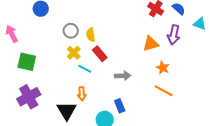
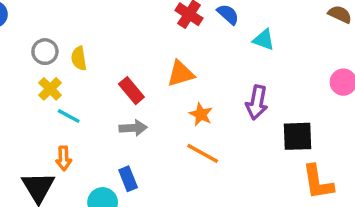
purple arrow: (174, 35) -> (257, 102), moved
red rectangle: (100, 54) -> (131, 91), moved

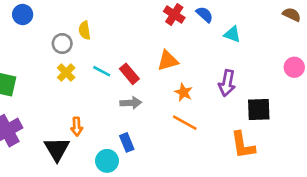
yellow semicircle: (79, 58) -> (85, 30), moved
cyan line: (69, 116) -> (102, 71), moved
orange L-shape: (318, 182) -> (243, 145), moved

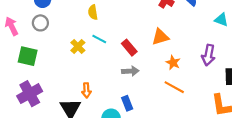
cyan triangle: (232, 34) -> (221, 20), moved
gray circle: (62, 44) -> (40, 23), moved
cyan line: (102, 71) -> (99, 39), moved

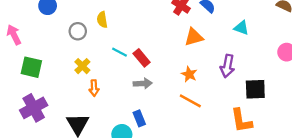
gray circle: (40, 23) -> (78, 31), moved
orange triangle: (160, 37) -> (194, 37), moved
cyan line: (99, 39) -> (120, 52), moved
yellow cross: (78, 46) -> (82, 66), moved
orange arrow: (86, 90) -> (94, 88), moved

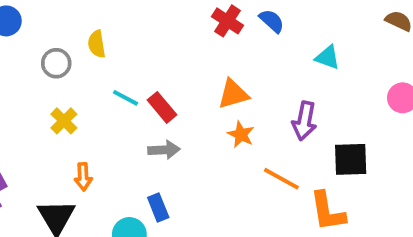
orange triangle: (194, 37) -> (233, 94), moved
orange arrow: (94, 88) -> (83, 177), moved
orange line: (190, 101) -> (281, 179), moved

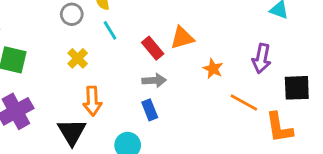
orange triangle: (233, 94) -> (182, 38), moved
cyan line: (125, 98) -> (110, 30), moved, turned 30
orange arrow: (83, 177) -> (92, 101), size x1.4
blue rectangle: (158, 208) -> (150, 110), moved

